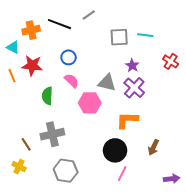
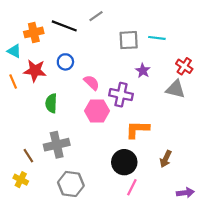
blue circle: (69, 57) -> (65, 62), moved
pink semicircle: (72, 81) -> (92, 83), moved
gray triangle: (107, 83) -> (175, 89), moved
purple cross: (134, 88) -> (121, 95), moved, turned -30

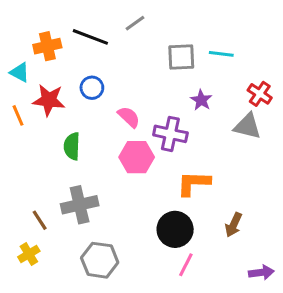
yellow cross: (21, 180) -> (29, 254), turned 32

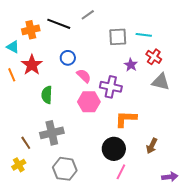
blue circle: (92, 88) -> (68, 58), moved
red cross: (260, 94) -> (154, 57), moved
red star: (49, 100) -> (32, 65), turned 30

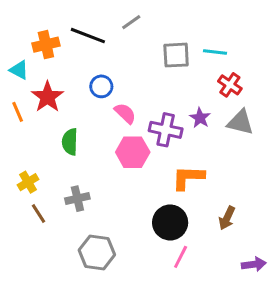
purple star: (131, 65) -> (200, 118), moved
gray cross: (52, 133) -> (77, 199), size x0.7
yellow cross: (19, 165) -> (28, 182), moved

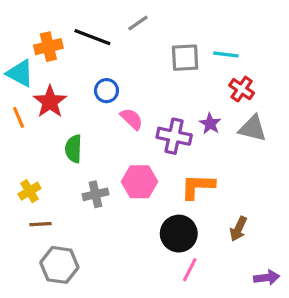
cyan triangle: (19, 70) -> (20, 73), size x1.4
pink hexagon: (133, 152) -> (139, 182), moved
gray cross: (77, 199) -> (95, 194), moved
brown line: (39, 214) -> (41, 224), turned -60
gray hexagon: (97, 252) -> (59, 265), moved

